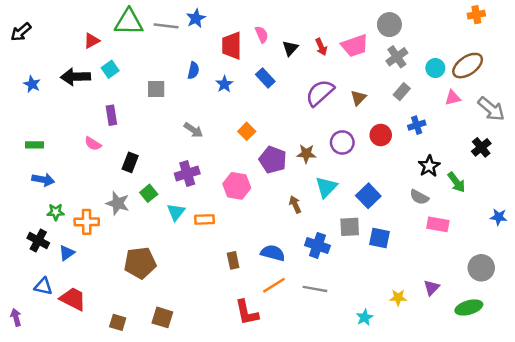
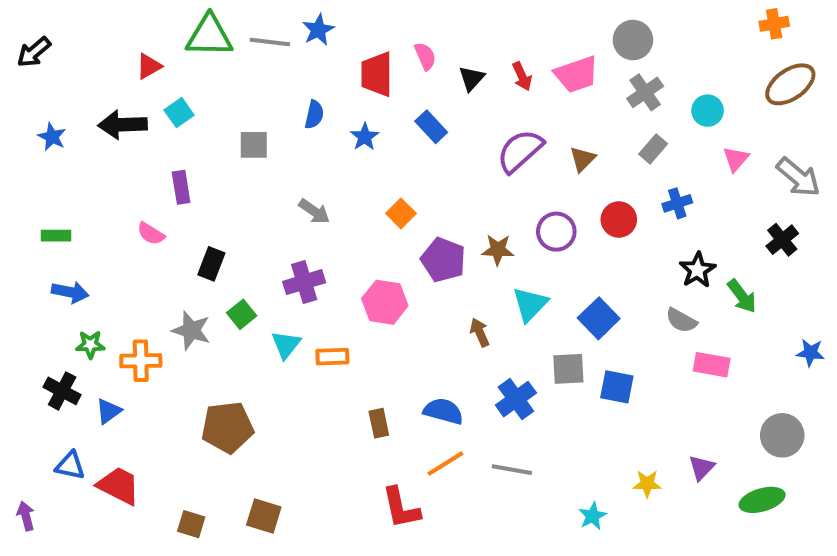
brown ellipse: (468, 66) -> (790, 84), moved
pink triangle: (453, 98) -> (736, 159), turned -35
blue cross: (317, 245) -> (516, 399), turned 35

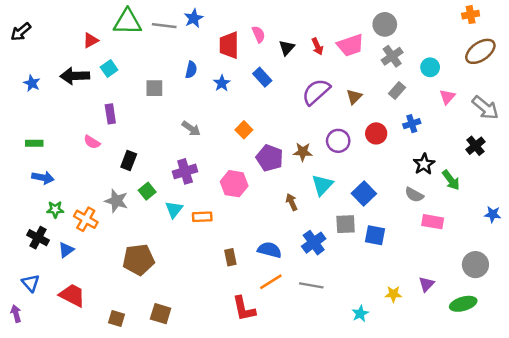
orange cross: (141, 361) -> (86, 219), turned 30
blue triangle: (70, 466) -> (31, 283), moved, turned 36

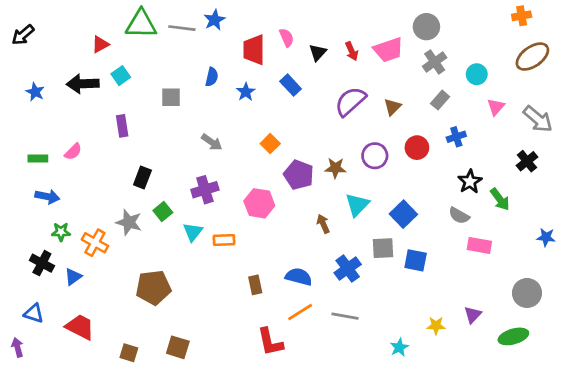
pink semicircle: (92, 142) -> (73, 152), moved, turned -77
blue triangle: (31, 283) -> (34, 313), turned -30

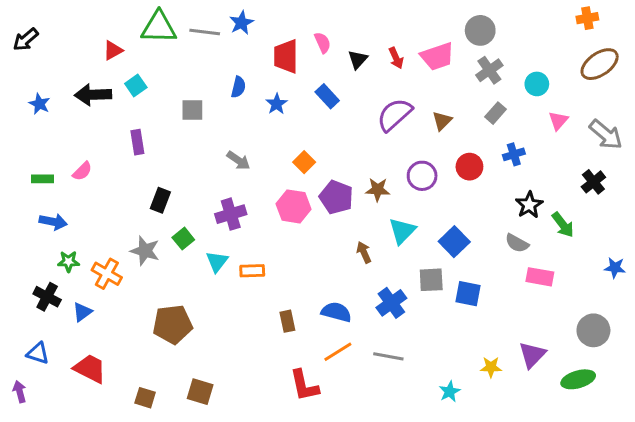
pink hexagon: (259, 203) -> (293, 206), moved
purple triangle: (473, 315) -> (532, 355), size x1.4

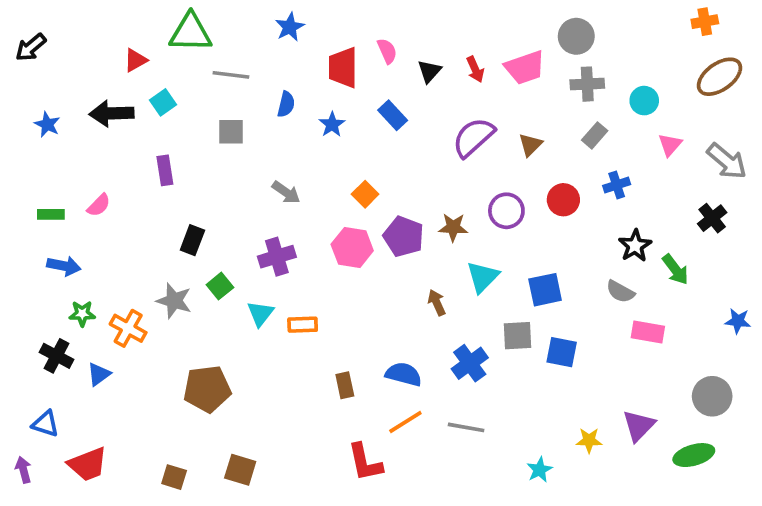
gray line: (205, 32) -> (231, 75), moved
gray cross: (489, 70) -> (587, 84), turned 32
blue square: (454, 242) -> (545, 290), turned 32
red trapezoid: (90, 369) -> (88, 464), moved, turned 132

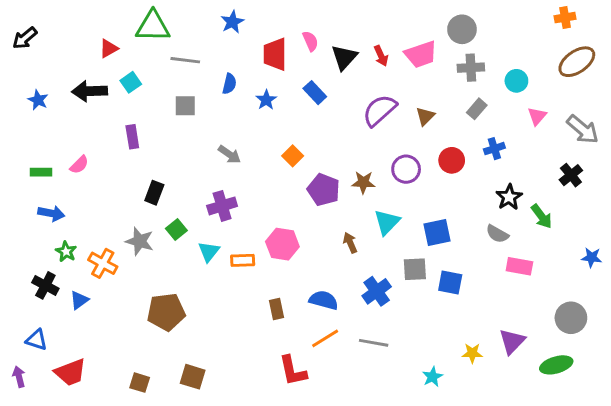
black triangle: (429, 71) -> (344, 57), size x1.4
pink hexagon: (352, 247) -> (282, 244), moved
green star: (82, 314) -> (66, 252), turned 30

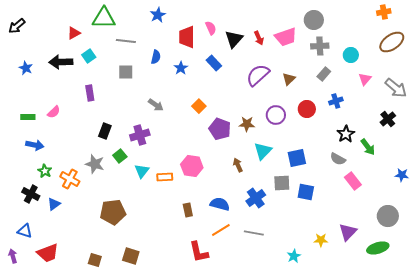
purple cross: (222, 206) -> (140, 135), moved
pink rectangle: (519, 266) -> (353, 181), turned 42

